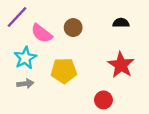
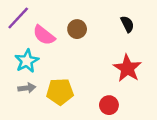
black semicircle: (121, 23) -> (127, 24), turned 63
yellow pentagon: (64, 71) -> (60, 92), moved

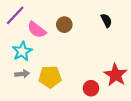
red star: (127, 68) -> (116, 75), moved

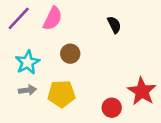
black semicircle: (106, 21) -> (114, 25), moved
brown circle: (64, 25) -> (70, 54), moved
pink semicircle: (37, 30) -> (53, 18), moved, turned -102

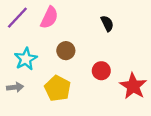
gray arrow: (27, 90) -> (15, 87), moved
yellow pentagon: (61, 94) -> (58, 88), turned 30
red circle: (112, 108) -> (101, 71), moved

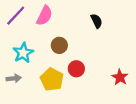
red circle: (101, 71) -> (76, 69), moved
red star: (133, 86) -> (120, 77), size x0.7

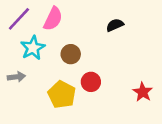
black semicircle: (97, 21) -> (115, 25), turned -88
cyan star: (23, 53) -> (33, 48), moved
gray arrow: (14, 78) -> (16, 77), moved

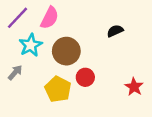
black semicircle: (115, 25) -> (115, 31), moved
brown circle: (71, 54) -> (66, 51), size x1.5
gray arrow: (16, 77) -> (15, 73), turned -42

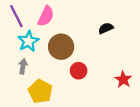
purple line: (17, 18) -> (16, 16), turned -70
gray arrow: (15, 73) -> (23, 66), moved, turned -32
yellow pentagon: (58, 89) -> (40, 91), moved

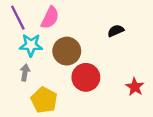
cyan star: (28, 41) -> (31, 45), turned 30
red circle: (79, 71) -> (86, 77), size x1.5

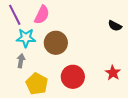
black semicircle: (116, 31) -> (115, 26), moved, turned -128
red circle: (86, 77) -> (73, 77), moved

